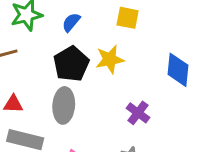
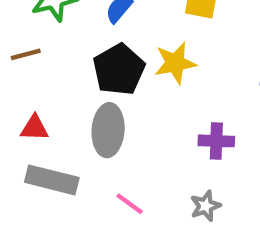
purple cross: (138, 113) -> (216, 141), turned -35

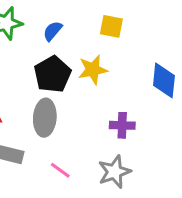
gray star: (205, 206) -> (114, 172), size x1.5

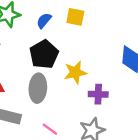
yellow square: (111, 26) -> (75, 17), moved
yellow star: (93, 70) -> (75, 72), moved

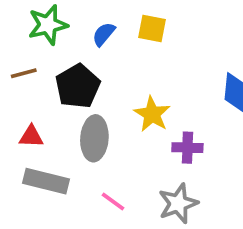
black pentagon: (44, 54) -> (78, 86), moved
yellow star: (75, 72) -> (152, 114), turned -30

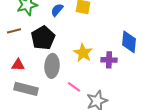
purple cross: (187, 148) -> (109, 60), moved
pink line: (113, 202) -> (74, 87), moved

